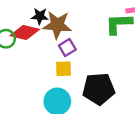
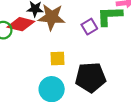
purple square: (67, 48) -> (89, 27), moved

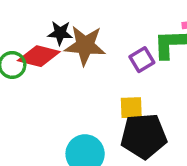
yellow square: (57, 58) -> (131, 108), moved

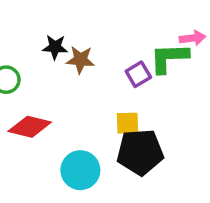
brown star: (85, 45) -> (80, 60), size x0.7
red diamond: (39, 56) -> (30, 127), moved

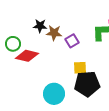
purple square: (138, 74) -> (72, 41), moved
red diamond: (30, 127) -> (27, 56), moved

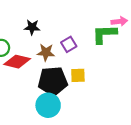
brown star: (54, 33) -> (46, 52), moved
black pentagon: (87, 84) -> (53, 81), moved

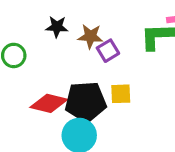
brown star: (46, 52) -> (90, 36), moved
red diamond: (17, 62) -> (49, 103), moved

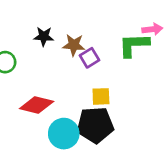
black pentagon: (86, 102) -> (95, 125), moved

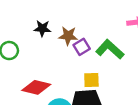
green L-shape: (134, 45) -> (110, 49), moved, turned 44

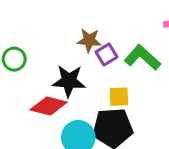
black star: (42, 28) -> (69, 81), moved, size x1.5

